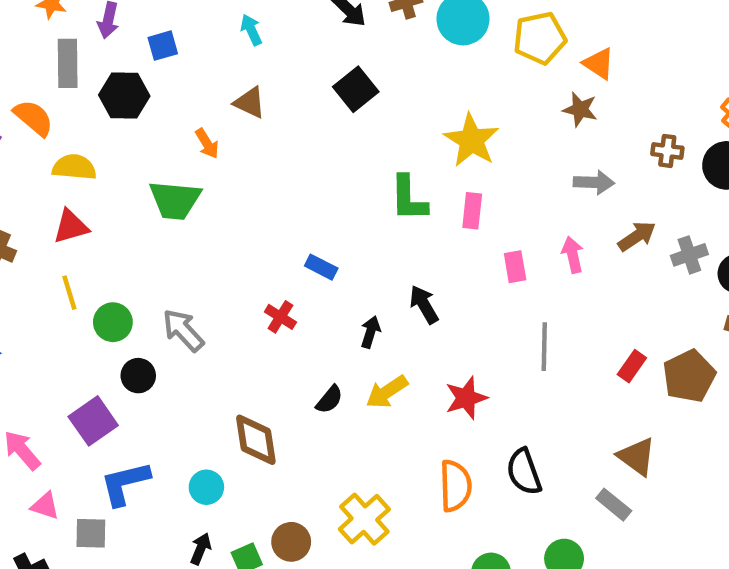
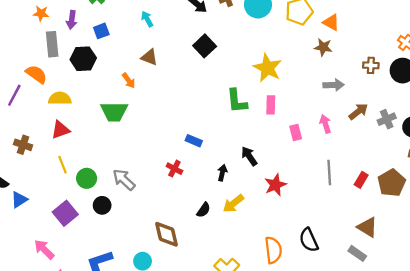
gray line: (544, 347) -> (329, 172), moved
red star: (466, 398) -> (275, 185), moved
purple square: (93, 421) -> (65, 213), moved

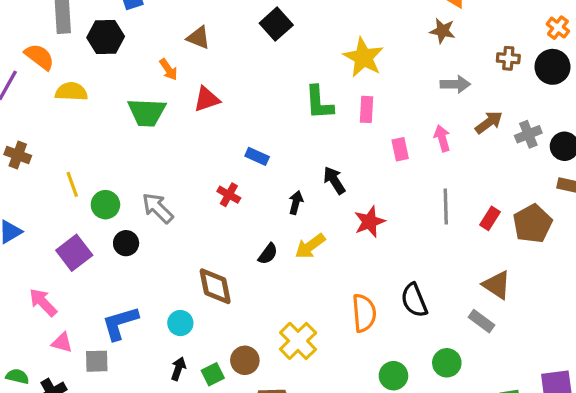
red triangle: (61, 130) -> (207, 99), moved

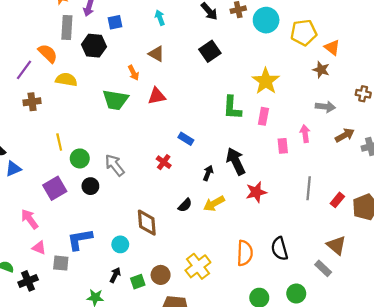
pink arrow: (442, 138) -> (305, 134), moved
brown cross: (18, 155) -> (32, 102), moved, turned -35
black arrow: (334, 180) -> (236, 161), size x1.4

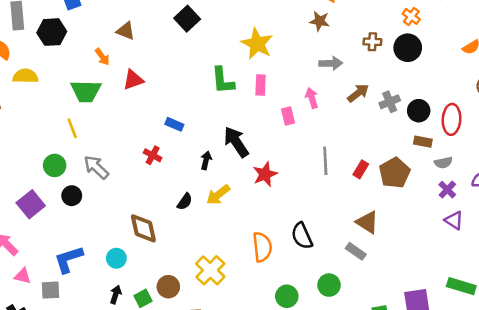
yellow line: (59, 142) -> (72, 128), moved

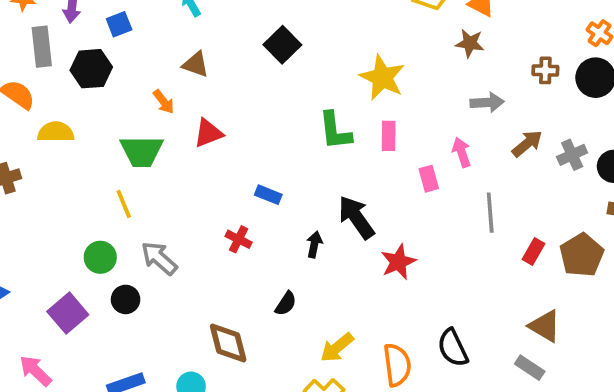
gray line: (325, 161) -> (490, 213), moved
yellow arrow: (218, 195) -> (337, 348), moved

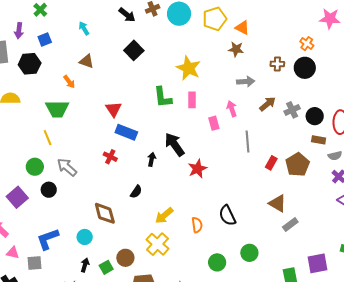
red triangle: (208, 133) -> (113, 109), moved, turned -42
blue rectangle: (268, 195) -> (126, 132), size x1.5
orange semicircle: (397, 365) -> (197, 225), size x0.7
gray rectangle: (530, 368) -> (290, 224), moved, turned -70

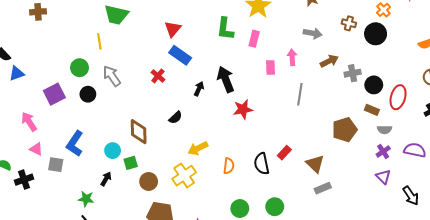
red rectangle: (271, 163) -> (284, 153), moved
blue L-shape: (48, 239) -> (75, 144), turned -50
green square: (106, 267) -> (131, 163), moved

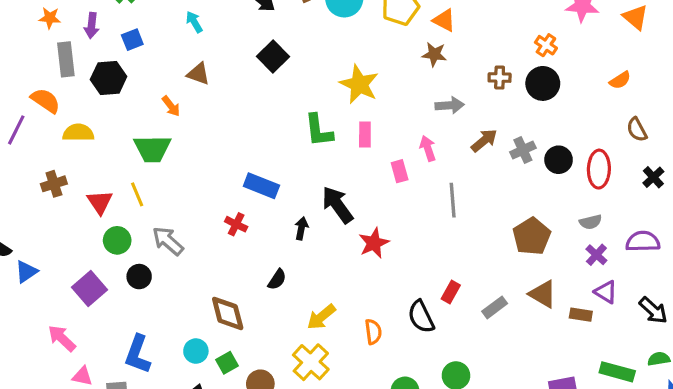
brown cross: (38, 12) -> (54, 184), moved
red triangle: (173, 29) -> (100, 202), moved
brown rectangle: (372, 110) -> (581, 315), moved
brown triangle: (315, 164) -> (543, 294), moved
gray rectangle: (323, 188) -> (495, 307), moved

